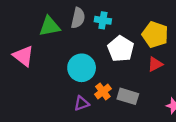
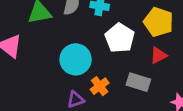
gray rectangle: (128, 96) -> (138, 82), moved

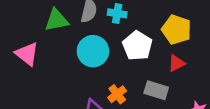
cyan circle: (76, 59) -> (93, 51), moved

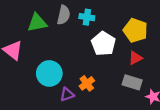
cyan circle: (93, 51) -> (49, 73), moved
gray rectangle: (156, 90) -> (132, 82), moved

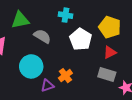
gray semicircle: (64, 15) -> (42, 36), moved, turned -72

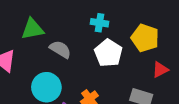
cyan cross: (65, 15) -> (99, 23), moved
red triangle: (110, 52) -> (160, 70), moved

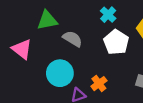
cyan cross: (99, 23) -> (108, 15), turned 35

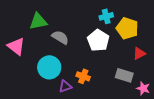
cyan cross: (108, 15) -> (106, 16), moved, turned 32
orange cross: (99, 84) -> (83, 76), turned -32

